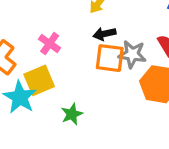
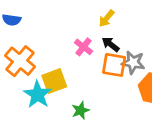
black arrow: (104, 34) -> (111, 44), turned 48
pink cross: (50, 44) -> (84, 47), moved

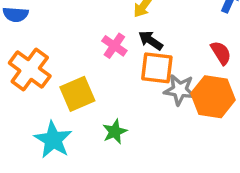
gray star: (133, 62) -> (180, 90), moved
cyan star: (38, 95) -> (53, 140), moved

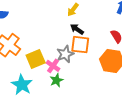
pink cross: (114, 46) -> (53, 66), moved
gray star: (180, 90) -> (65, 54), moved, turned -30

